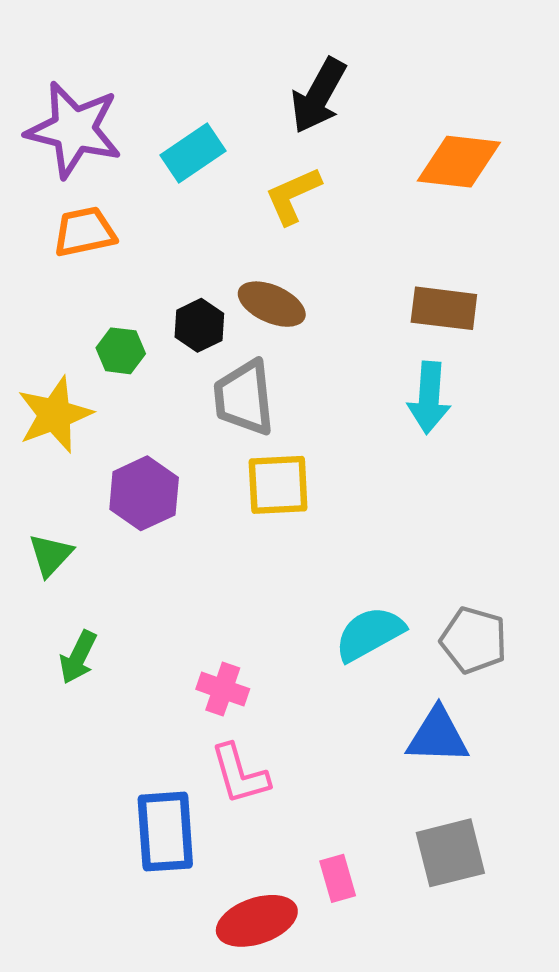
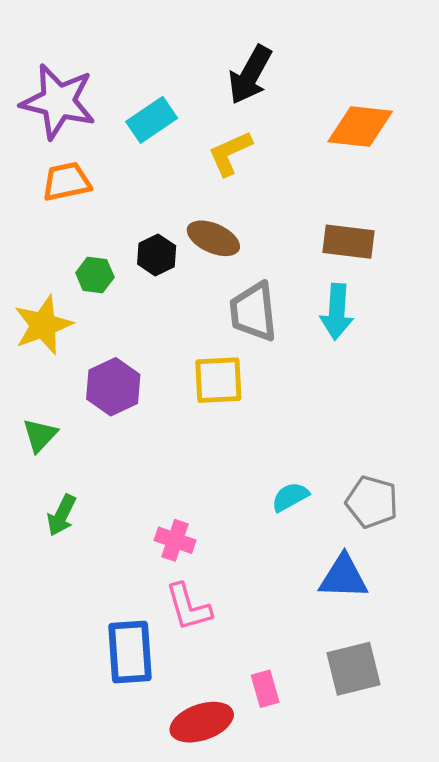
gray trapezoid: (244, 398) -> (253, 312), moved
cyan semicircle: (370, 634) -> (290, 497), size x0.7

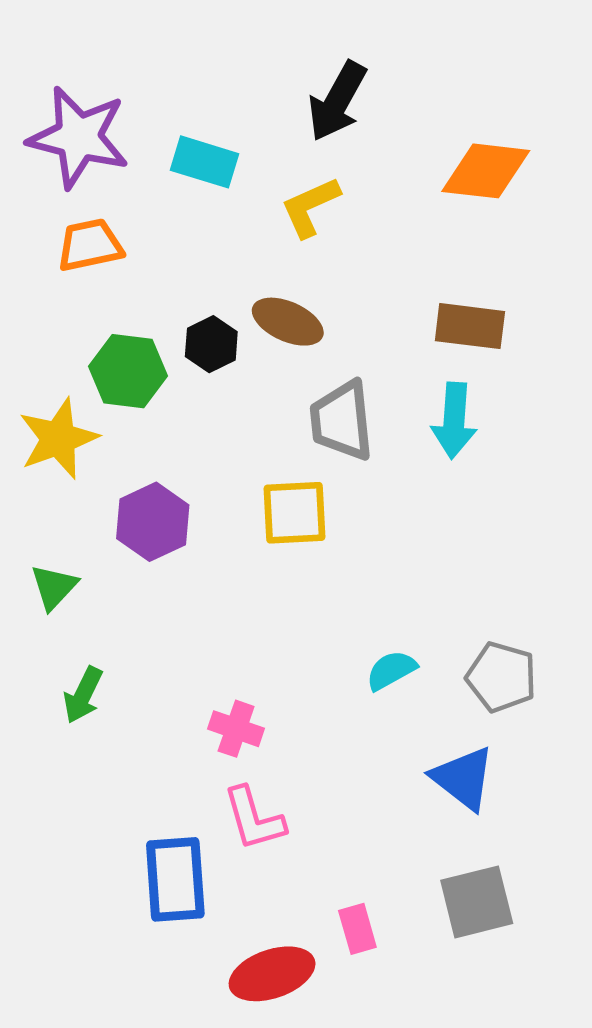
cyan rectangle: (152, 120) -> (205, 162), turned 51
green hexagon: (95, 275) -> (128, 371), size x1.5
blue triangle: (344, 577) -> (463, 778), turned 36

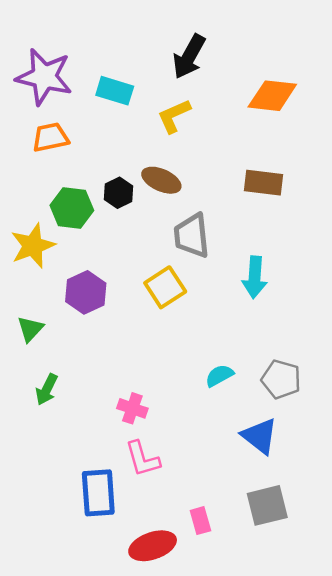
cyan arrow: (454, 421) -> (255, 277), moved
yellow square: (294, 513) -> (165, 287), turned -30

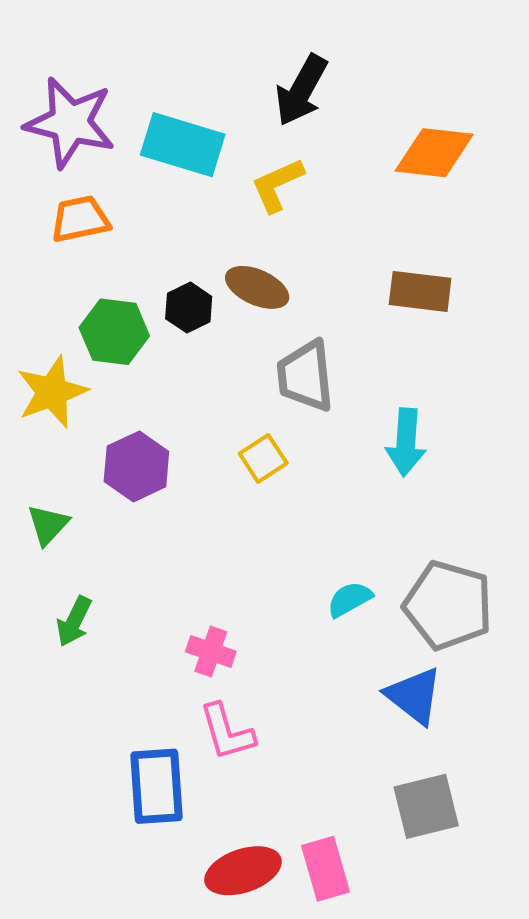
cyan rectangle: (115, 91) -> (183, 145), size x1.4
yellow square: (165, 287) -> (263, 458), size x0.7
gray pentagon: (281, 379) -> (448, 605), size x1.4
pink rectangle: (200, 521) -> (326, 869), moved, size x1.4

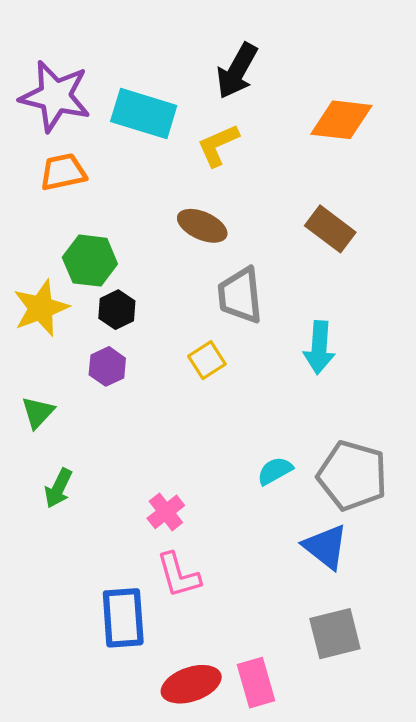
brown rectangle: (420, 291) -> (330, 229), turned 30
black hexagon: (189, 308) -> (117, 310), moved
purple hexagon: (136, 466) -> (107, 366), size x0.7
pink cross: (211, 652) -> (166, 512), turned 33

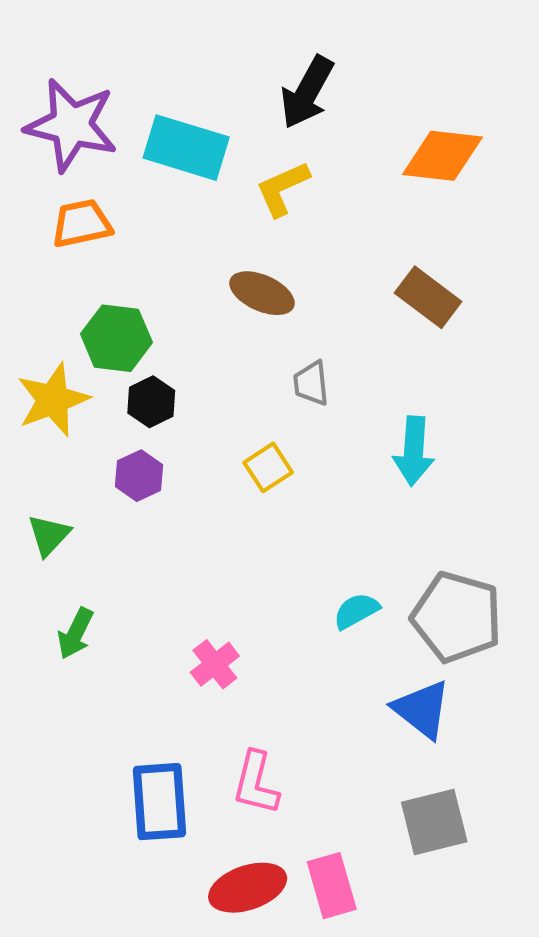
gray trapezoid: (240, 295) -> (311, 383), size x0.6
pink L-shape: (178, 575) -> (256, 783), moved, turned 30

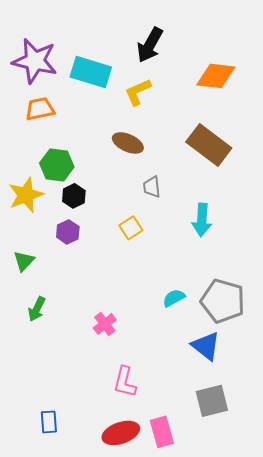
brown rectangle: (428, 297) -> (209, 145), size x1.4
blue rectangle: (159, 802) -> (49, 422), moved, size x0.6

